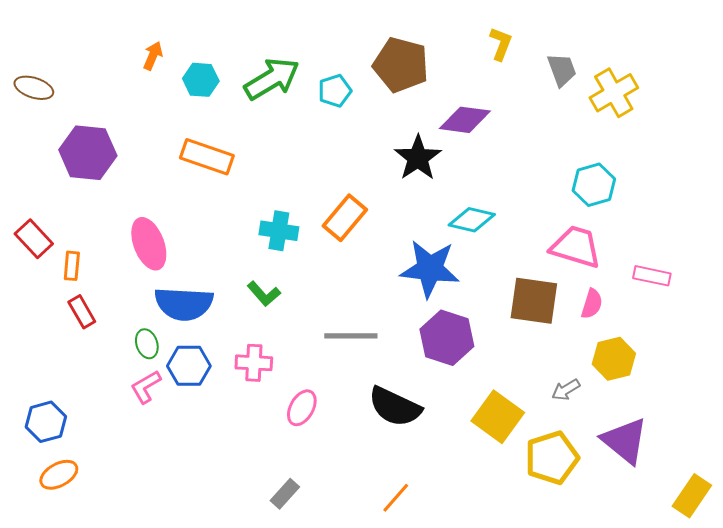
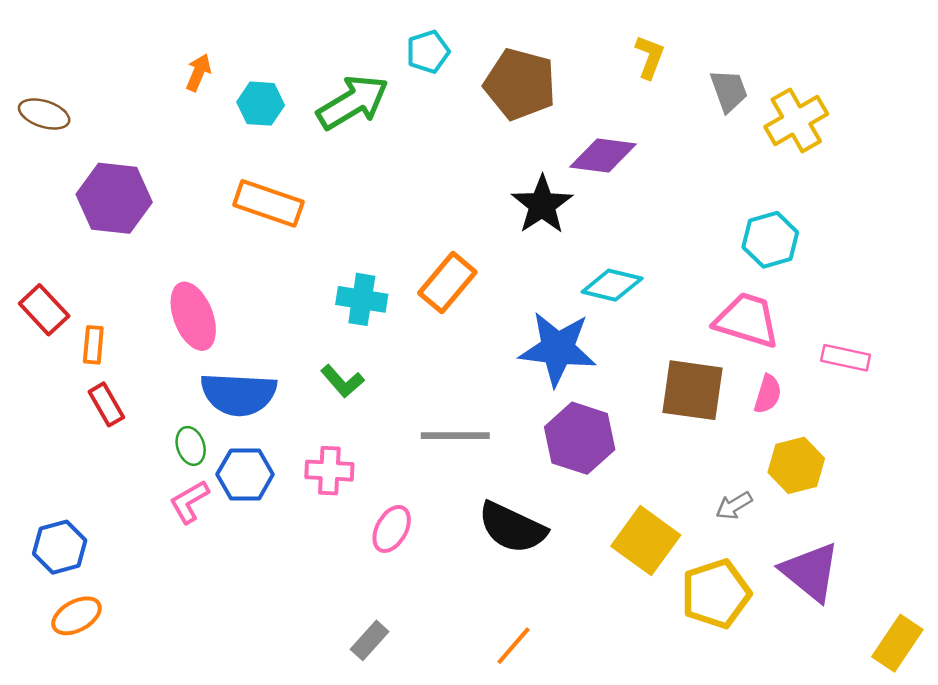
cyan pentagon: (335, 91) -> (428, 52), moved

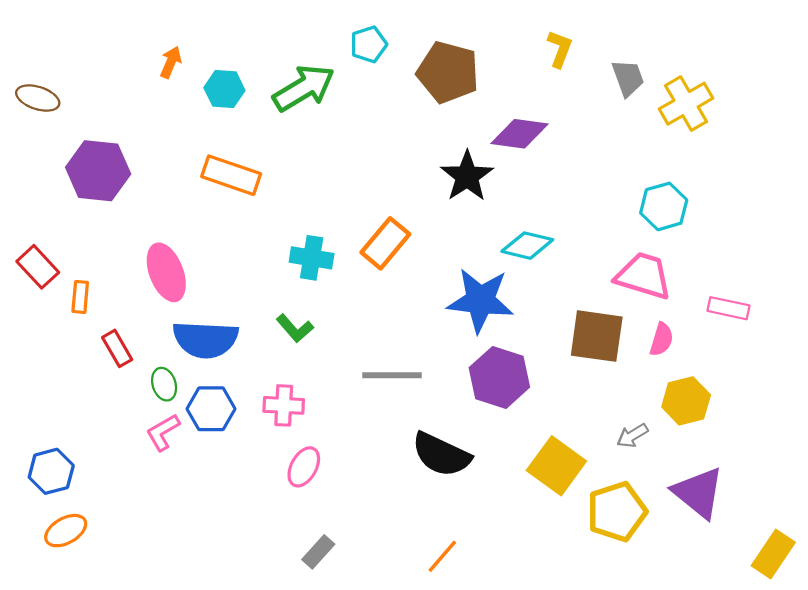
red rectangle: (106, 404) -> (117, 348), moved
pink ellipse: (392, 529) -> (304, 467), moved

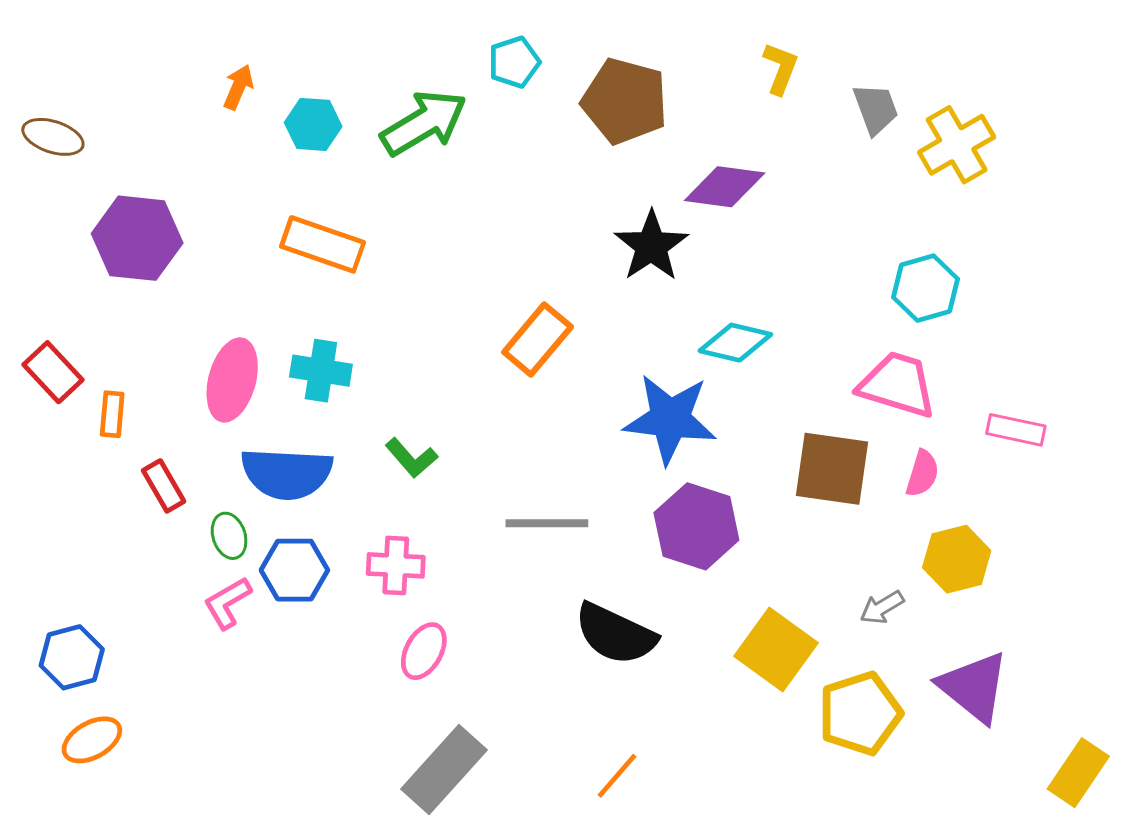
cyan cross: (312, 258) -> (321, 371), moved
pink ellipse: (166, 272) -> (232, 380), turned 36
gray rectangle: (318, 552) -> (444, 770), size x1.8

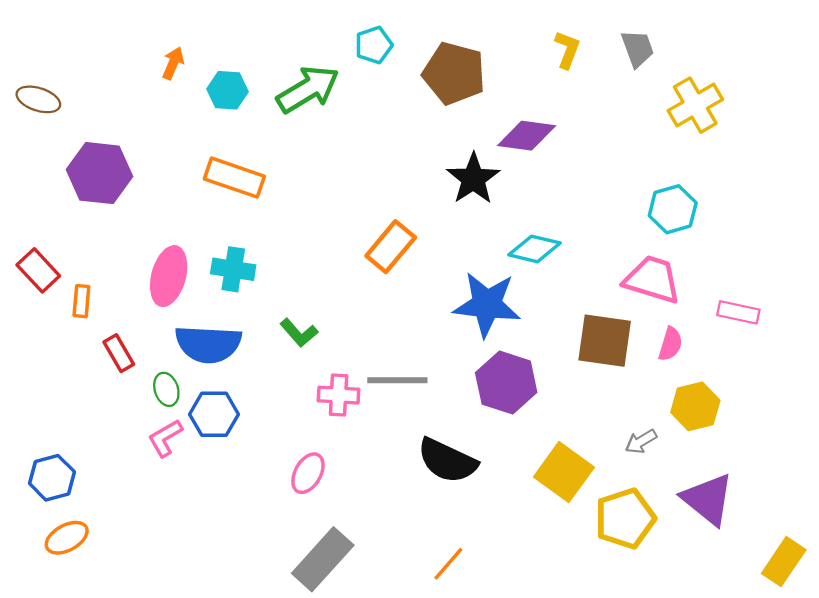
gray trapezoid: (876, 109) -> (638, 48), moved
pink cross: (396, 565) -> (339, 395), moved

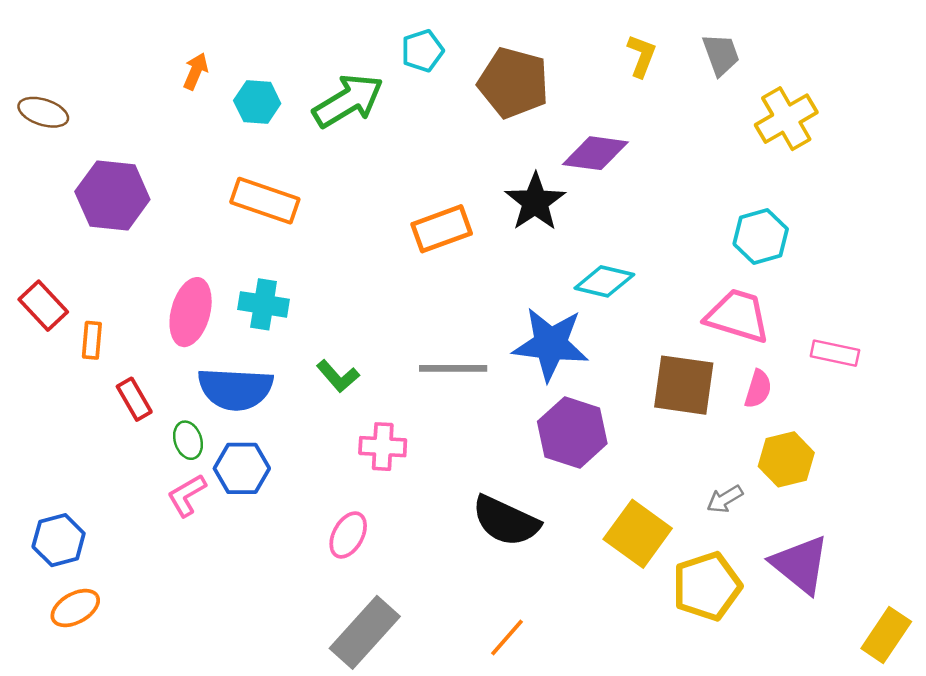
orange rectangle: (391, 247) -> (442, 229), moved, turned 30
gray line: (397, 380) -> (453, 368), moved

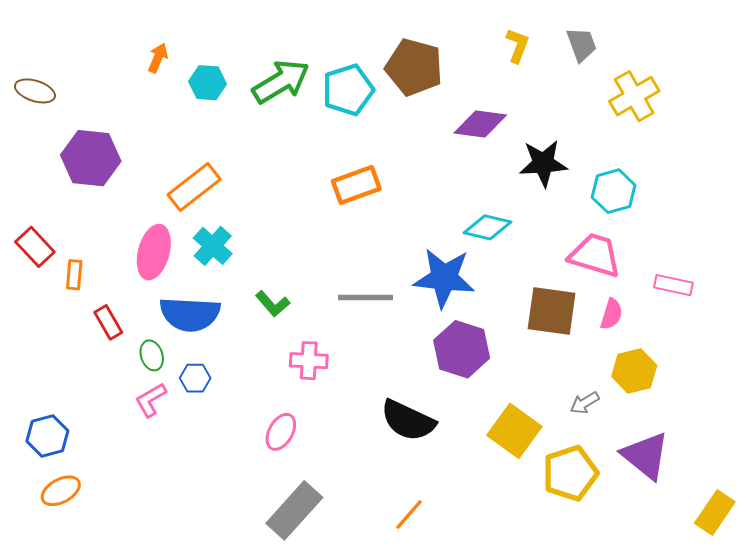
cyan pentagon: (422, 51) -> (348, 90), moved, size x1.5
orange rectangle: (265, 201) -> (194, 187), moved, turned -57
black star: (535, 202) -> (543, 163), moved, turned 30
cyan cross: (264, 304) -> (213, 246), turned 33
blue hexagon: (242, 468) -> (195, 378), size x0.7

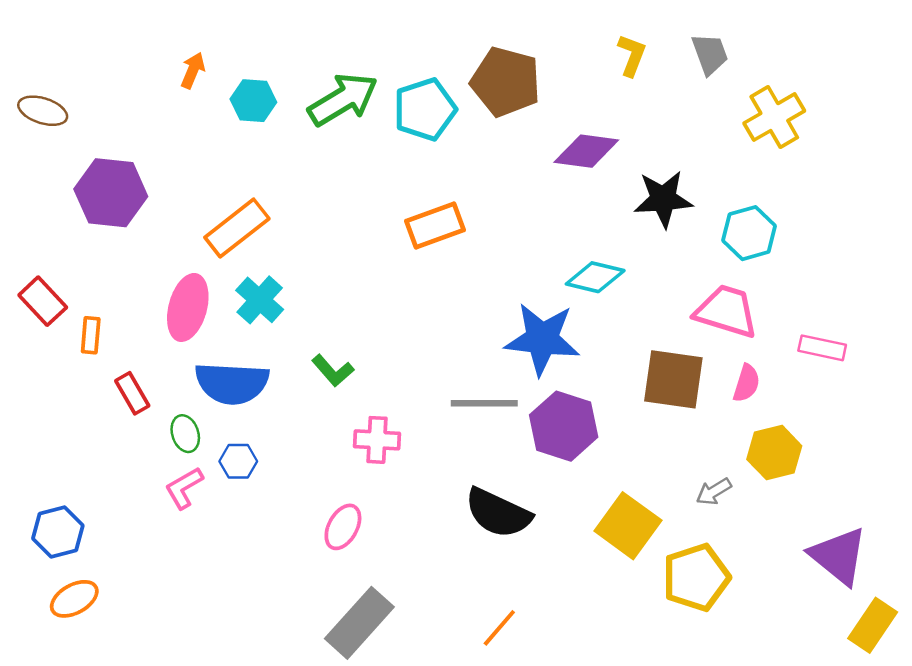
gray line: (366, 298) -> (484, 403), moved
purple triangle: (646, 456) -> (839, 556), moved

